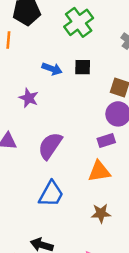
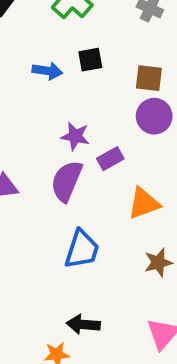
purple star: (29, 98) -> (75, 136), moved
purple rectangle: (106, 141) -> (110, 159), moved

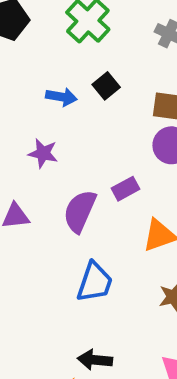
black square: (90, 60) -> (106, 86), turned -30
purple star: (75, 136) -> (43, 153), moved

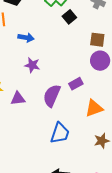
black square: (106, 86) -> (69, 17), moved
blue arrow: (61, 97) -> (26, 38), moved

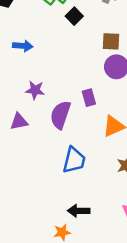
purple star: (32, 65) -> (35, 90), moved
purple rectangle: (76, 84) -> (89, 98), turned -72

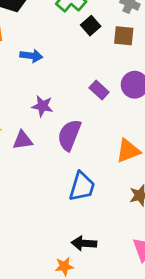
brown square: (111, 41) -> (124, 36), moved
purple rectangle: (89, 98) -> (99, 90), moved, turned -35

